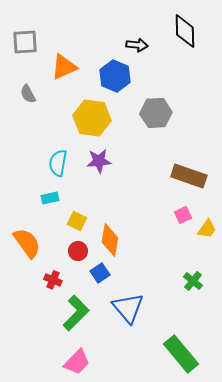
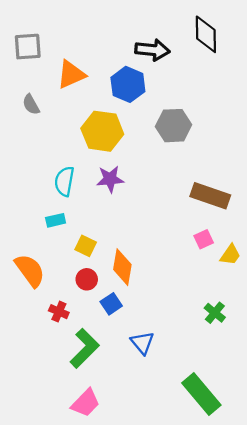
black arrow: (137, 45) -> (152, 50), size x1.4
blue triangle: (128, 308) -> (142, 343), size x0.7

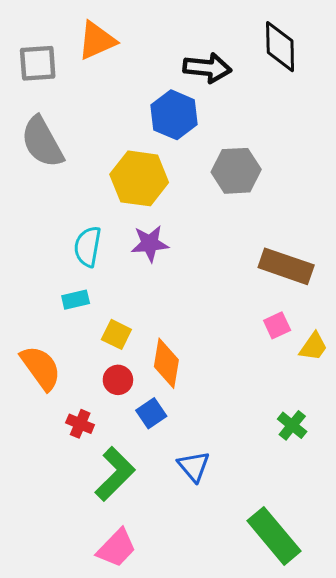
orange triangle: (71, 74) -> (97, 41), moved
gray semicircle: (31, 104) -> (42, 142), size x1.8

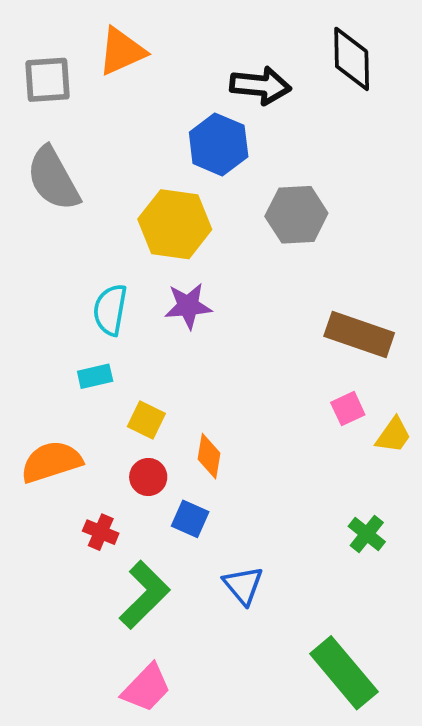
orange diamond: (166, 363) -> (209, 456), size x0.7
orange semicircle: (41, 368) -> (51, 462), turned -72
blue square: (151, 413) -> (190, 519), turned -32

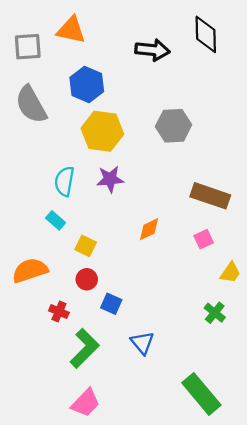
orange triangle: (122, 51) -> (71, 30), turned 36
blue hexagon: (219, 144) -> (87, 84), moved
cyan rectangle: (95, 376) -> (56, 220), turned 54
yellow trapezoid: (393, 435) -> (230, 273), moved
orange diamond: (209, 456) -> (149, 229), moved, turned 55

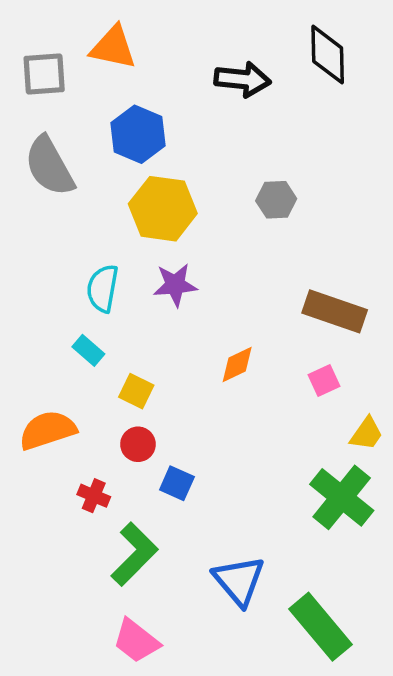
gray hexagon: (174, 126) -> (276, 200), size x0.7
green cross: (215, 313) -> (342, 497), size x1.8
blue triangle: (142, 343) -> (239, 581), moved, size x1.4
pink trapezoid: (86, 403) -> (136, 641), turned 84

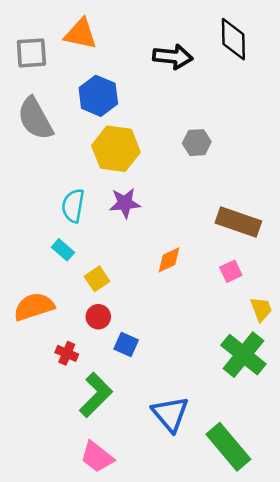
yellow square: (136, 391) -> (97, 279), turned 30
yellow trapezoid: (367, 434) -> (261, 309), turned -56

